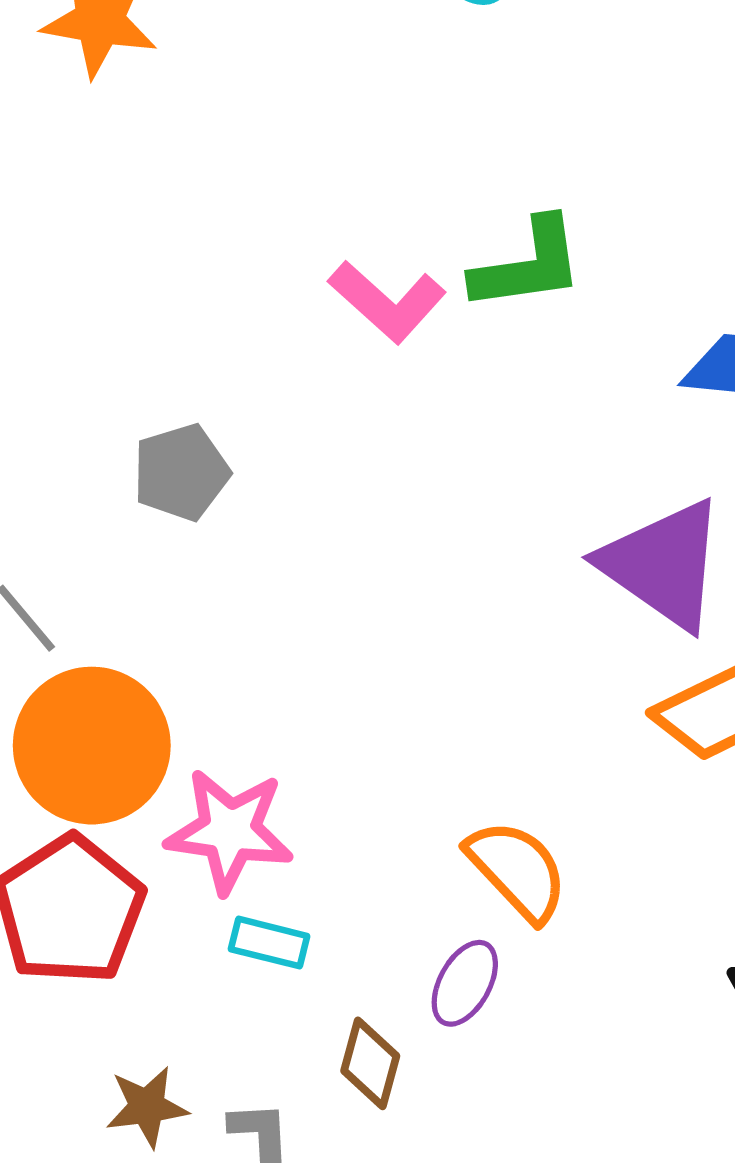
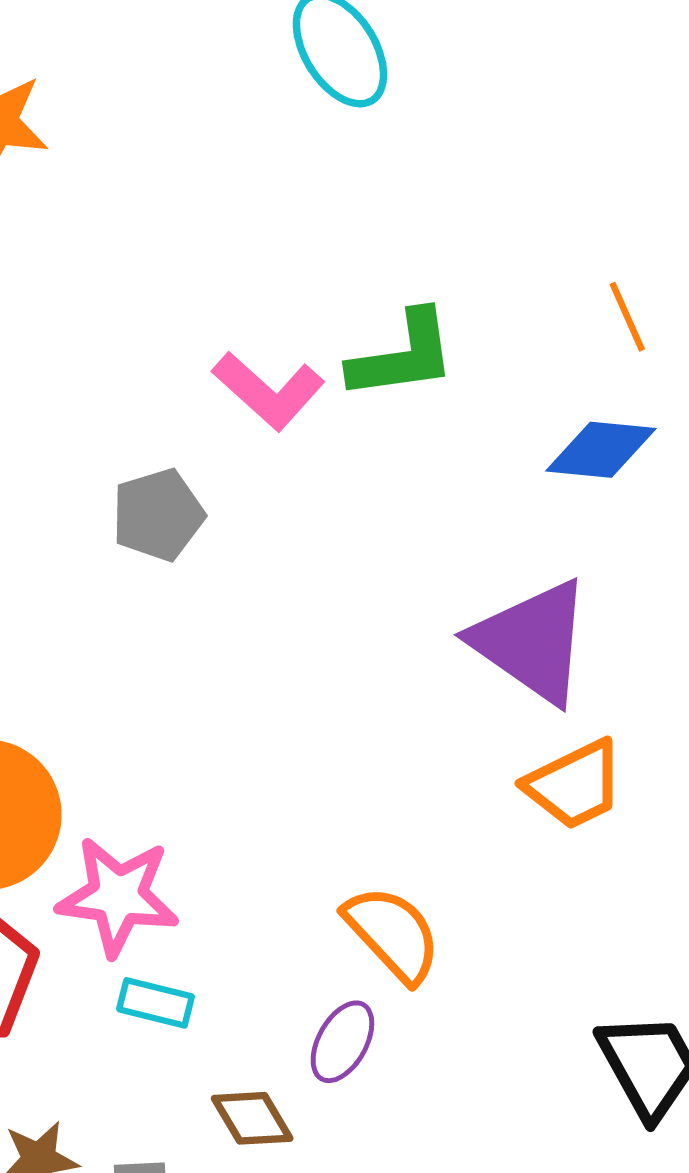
gray pentagon: (181, 472) -> (158, 515), moved
brown diamond: (370, 1063) -> (252, 1118), turned -46

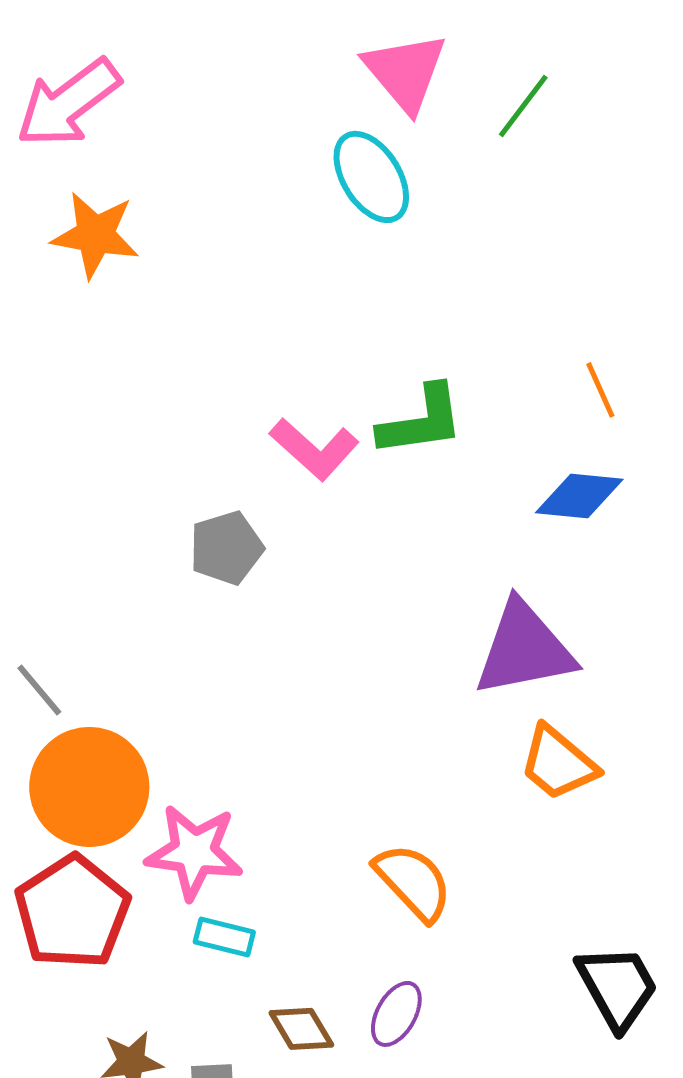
purple triangle: (532, 642) -> (524, 649), turned -46
orange trapezoid: (575, 785) -> (558, 763), turned 66
purple ellipse: (342, 1042) -> (396, 1014), moved

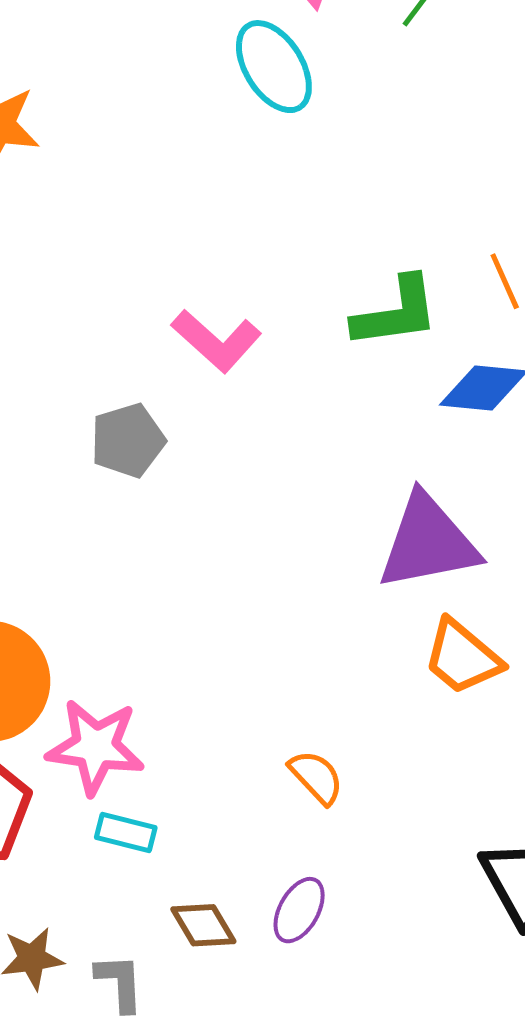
green L-shape: (421, 421) -> (396, 312), moved
orange semicircle: (413, 882) -> (316, 777), size x0.7

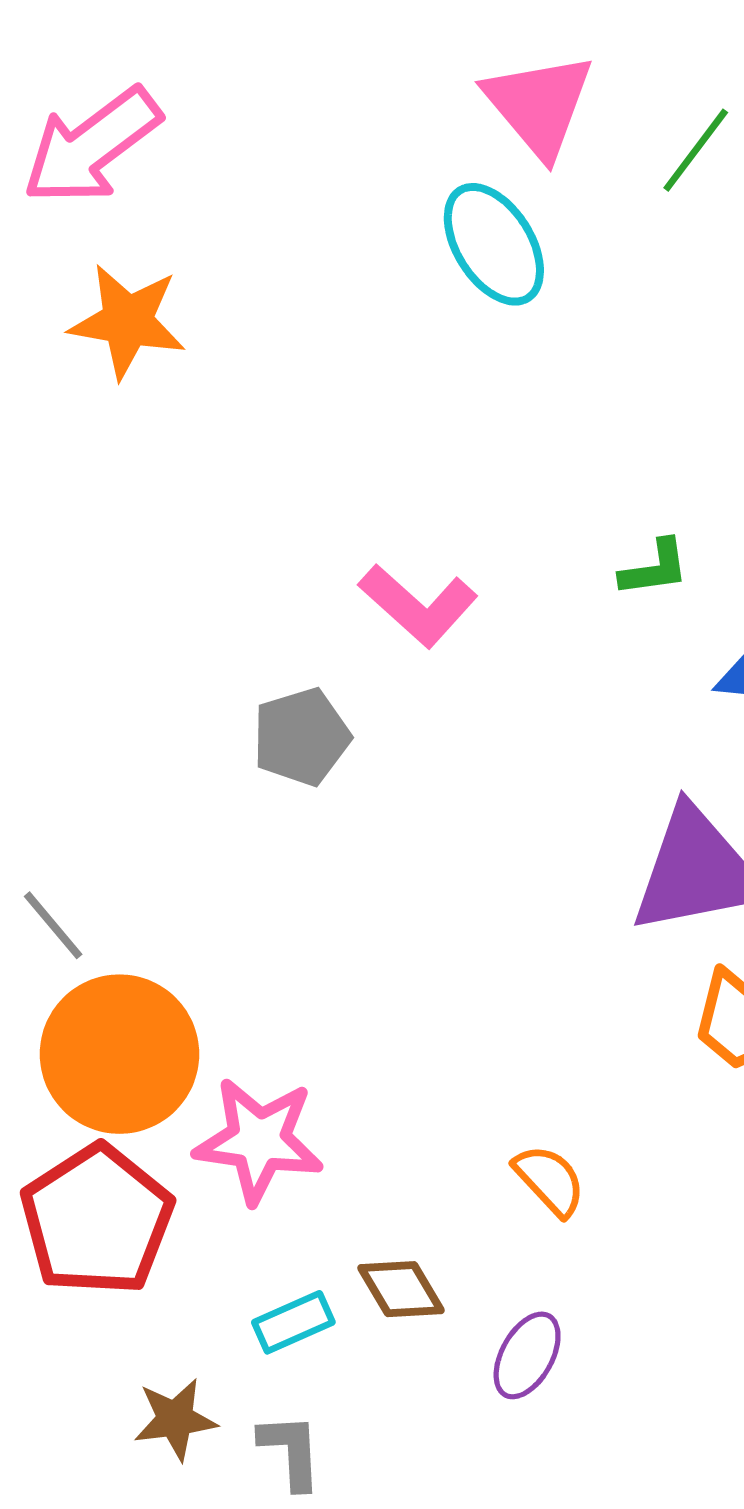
green L-shape: (396, 312) -> (655, 568), size x0.6
cyan rectangle: (126, 832) -> (293, 1322), moved, turned -38
brown diamond: (203, 925) -> (401, 1289), moved

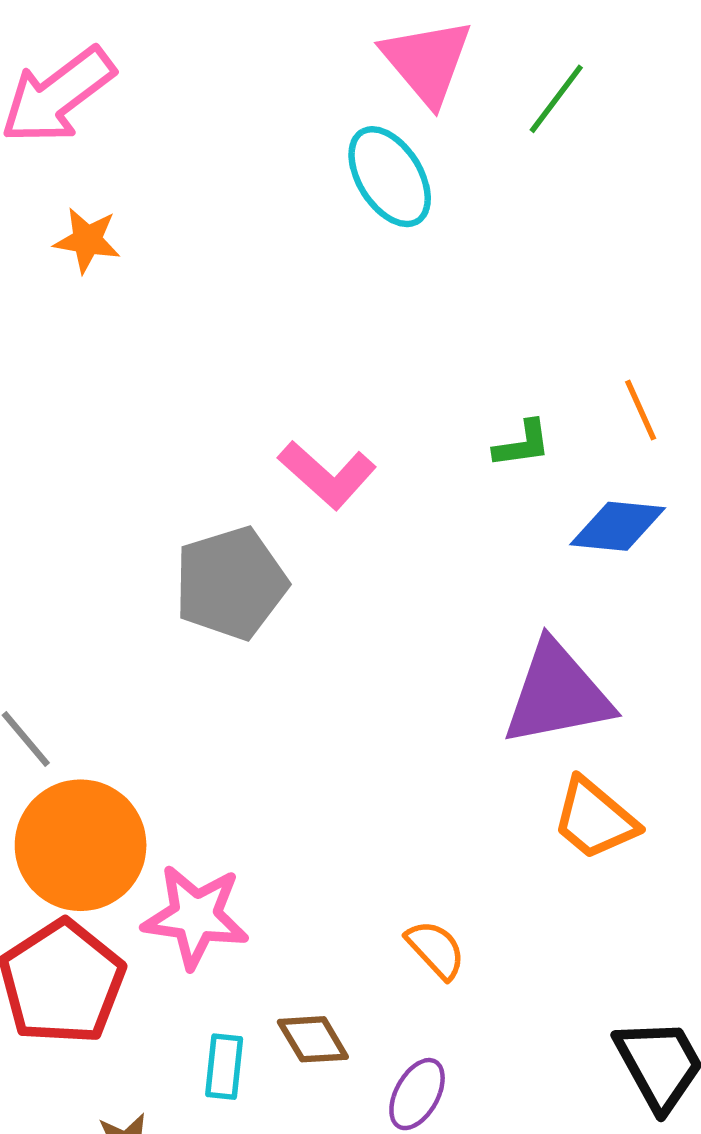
orange star: (127, 321) -> (87, 240), size x0.7
gray pentagon: (301, 737) -> (231, 583), size x1.4
cyan rectangle: (293, 1322) -> (224, 1067), turned -60

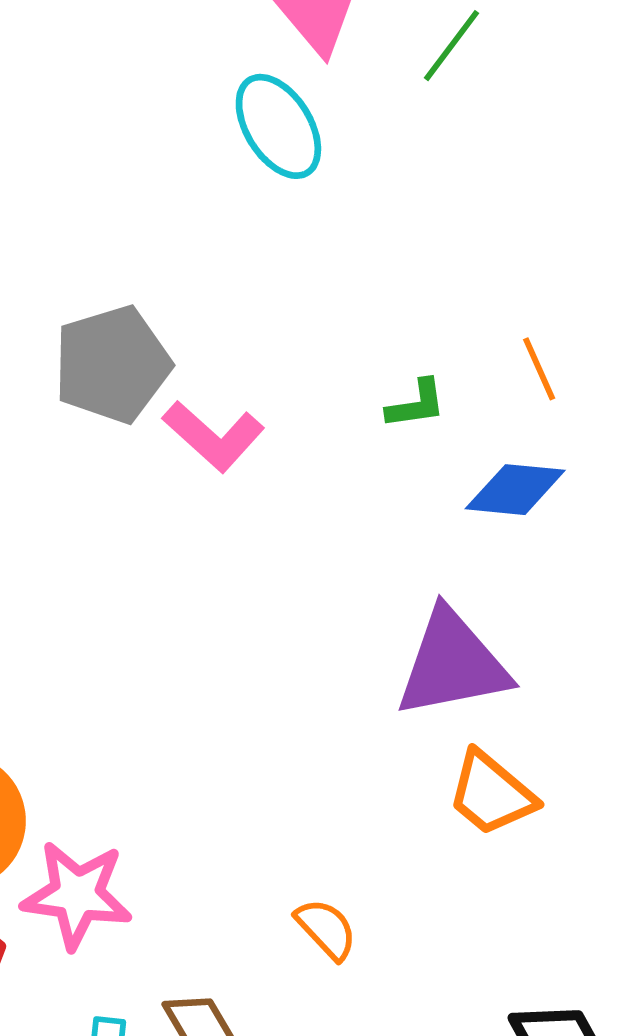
gray pentagon: (231, 583) -> (112, 364), moved

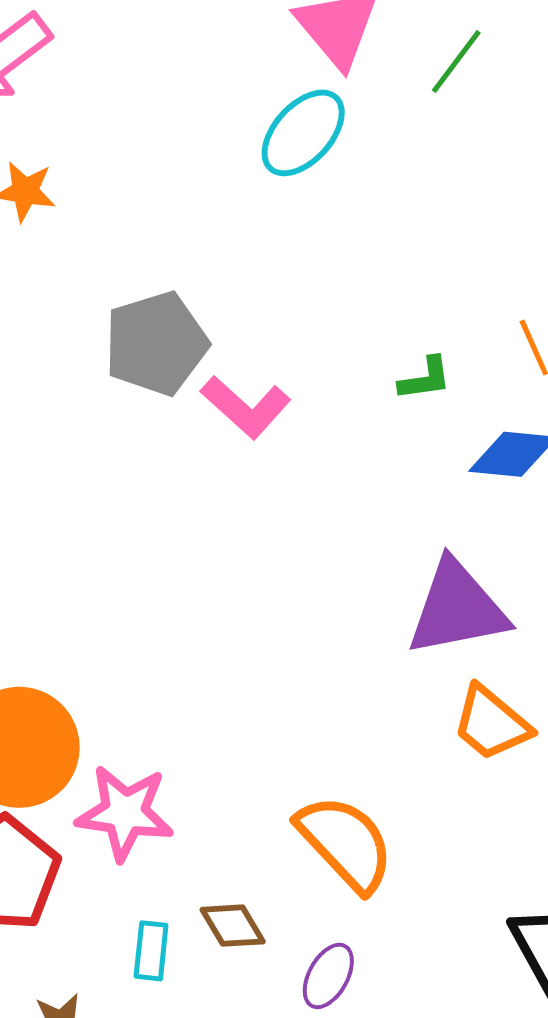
cyan ellipse: (278, 126) -> (303, 133), turned 74
orange semicircle: (326, 929) -> (345, 843), size x1.8

